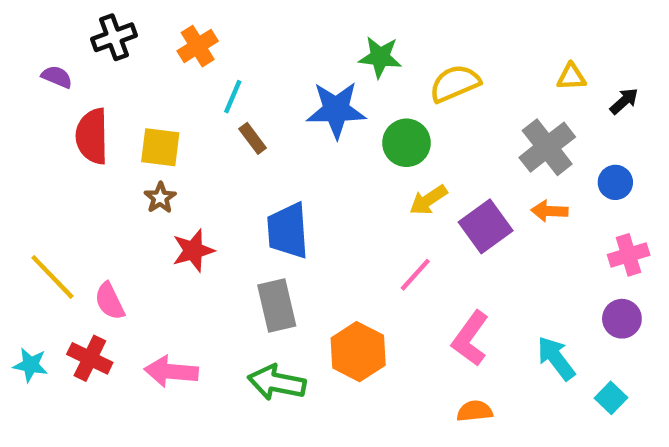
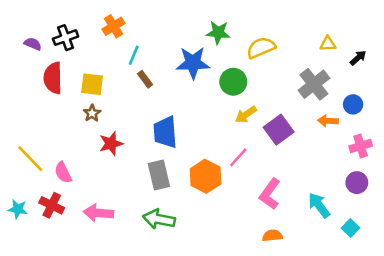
black cross: (114, 37) -> (66, 38), moved
orange arrow: (549, 211) -> (328, 121), moved
orange hexagon: (358, 352) -> (206, 176), moved

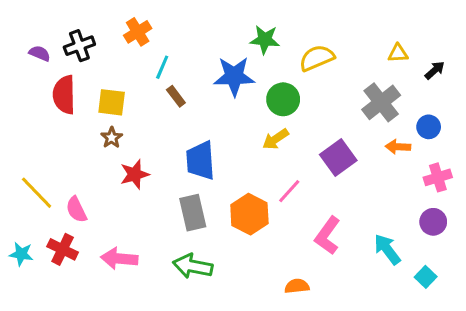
yellow arrow: (246, 115) -> (275, 139), moved
orange semicircle: (272, 236) -> (297, 286), moved

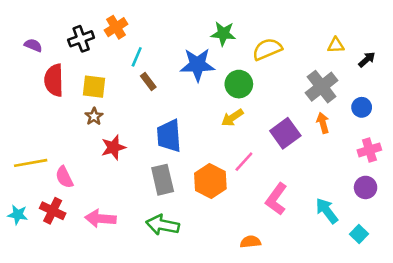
black cross: (79, 46) -> (81, 39), moved
orange arrow: (398, 147) -> (323, 123), moved, turned 72
yellow line: (37, 193) -> (31, 163), turned -56

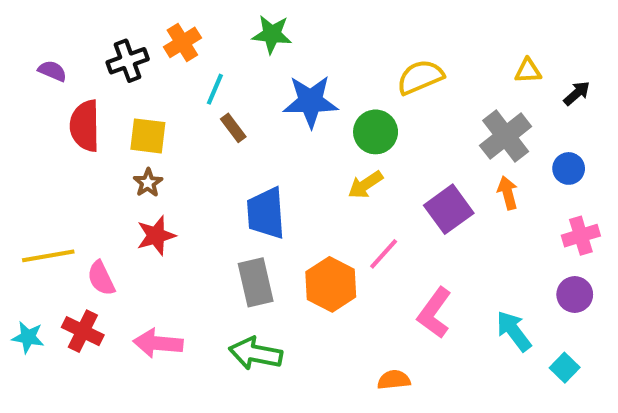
green star: (223, 34) -> (272, 34), moved
red star: (113, 147) -> (156, 236), moved

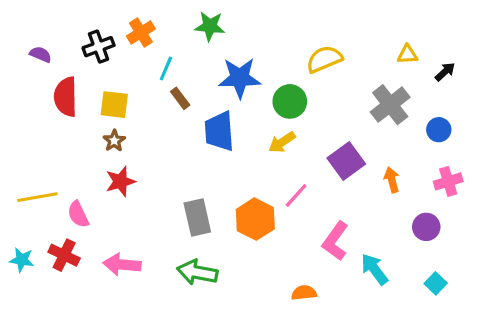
orange arrow: (508, 193) -> (392, 180), moved
blue trapezoid: (266, 213) -> (219, 131), moved
purple circle: (575, 295) -> (426, 227), moved
cyan arrow: (514, 331) -> (374, 269), moved

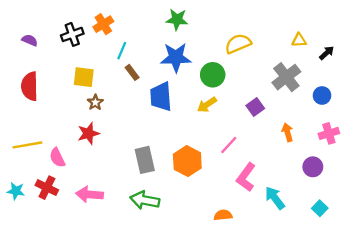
green star: (210, 26) -> (177, 20), moved
red semicircle: (66, 97) -> (30, 86), moved
brown star: (114, 141) -> (95, 102), moved
purple square: (346, 161) -> (255, 107), moved, size x0.7
pink line: (296, 196) -> (229, 145), moved

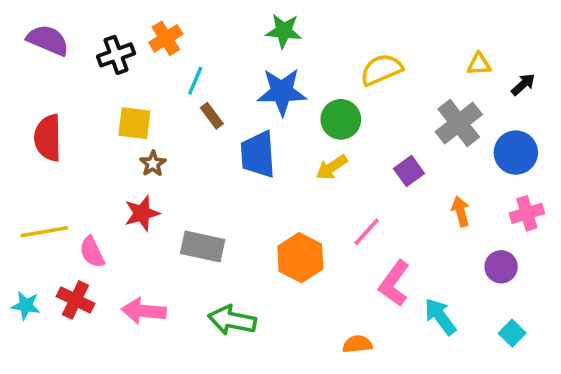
purple semicircle: (30, 40) -> (48, 40), moved, size x1.6
blue circle: (322, 95) -> (516, 153), size x1.5
gray rectangle: (145, 160) -> (203, 247), moved, turned -65

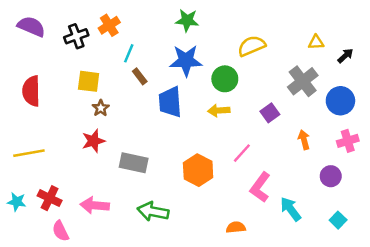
yellow arrow: (332, 167) -> (219, 110), turned 30
pink semicircle: (92, 252) -> (61, 231), moved

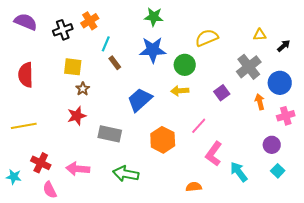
blue trapezoid: (170, 102) -> (140, 100), moved, turned 52
orange arrow: (304, 140) -> (260, 102), moved
cyan star: (17, 202) -> (14, 177), moved
cyan square: (338, 220) -> (278, 171), moved

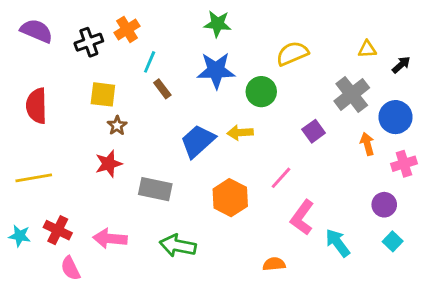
yellow arrow: (180, 91) -> (240, 133), moved
cyan star: (14, 177) -> (20, 236), moved

